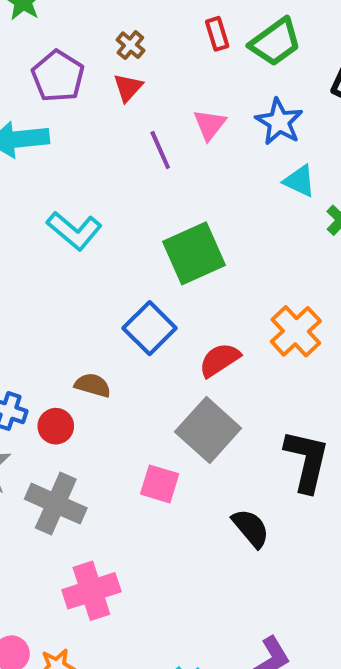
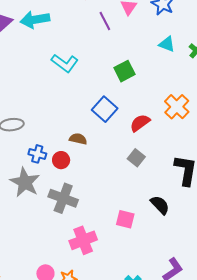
cyan triangle: (299, 181) -> (167, 44), moved
green square: (194, 253) -> (124, 71), size x0.7
gray square: (208, 430) -> (136, 158), size x0.6
pink square: (160, 484) -> (125, 219), moved

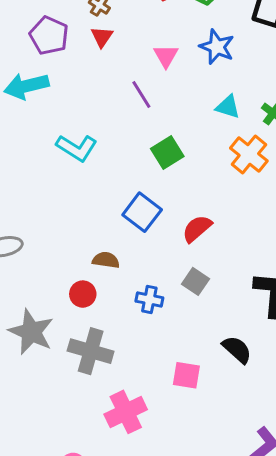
purple line: (105, 21) -> (141, 94), moved
orange cross: (177, 107) -> (249, 154), moved
blue cross: (37, 154) -> (149, 299), moved

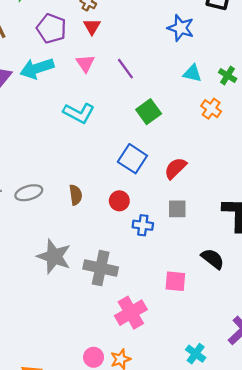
pink triangle: (166, 56) -> (85, 63), moved
orange cross: (249, 154) -> (211, 109), size x0.7
brown semicircle: (106, 260) -> (76, 195), moved, turned 78
gray square: (196, 281) -> (177, 209), turned -30
red circle: (83, 294) -> (119, 201), moved

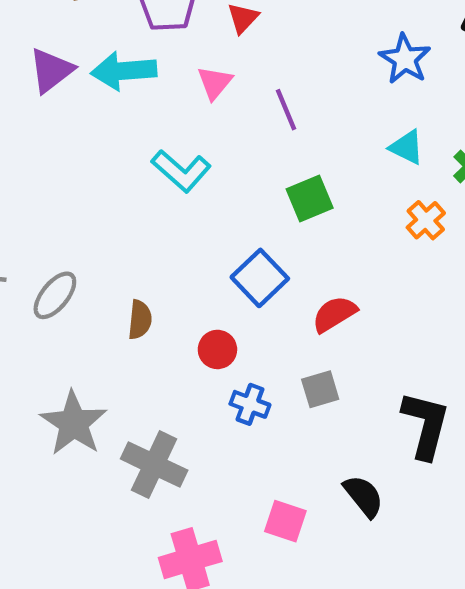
gray ellipse: (29, 193) -> (55, 295), turned -48
gray square: (177, 209) -> (320, 389), turned -30

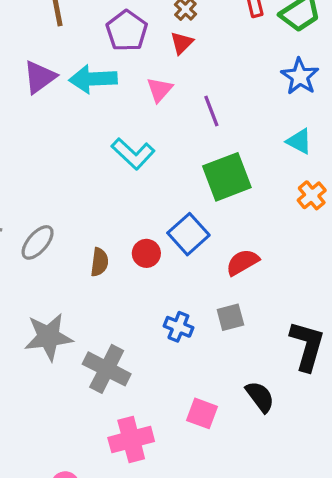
green square: (310, 199) -> (227, 177), size x1.4
red circle: (217, 349) -> (146, 253), moved
gray star: (74, 423) -> (48, 337), turned 30

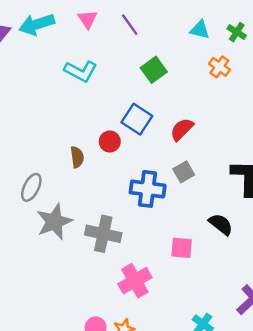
green square: (227, 177) -> (154, 70), size x0.7
gray ellipse: (38, 242) -> (31, 187), moved
blue cross: (178, 327) -> (148, 189), size x1.6

